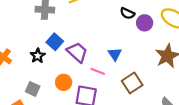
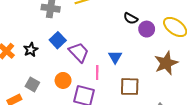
black star: (38, 56) -> (31, 50), moved
pink line: (98, 71) -> (97, 73), turned 64
brown square: (132, 83) -> (130, 87), turned 30

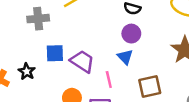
purple circle: (147, 29) -> (131, 34), moved
blue square: (58, 40) -> (55, 53), turned -35

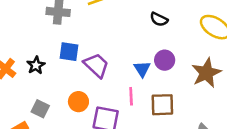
purple circle: (131, 34) -> (165, 60), moved
pink line: (109, 79) -> (131, 96), moved

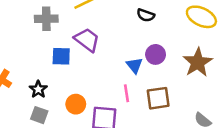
black star: (36, 65) -> (38, 89), moved
purple trapezoid: (96, 65) -> (87, 40), moved

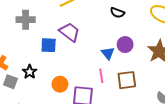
gray cross: (46, 19) -> (26, 20), moved
gray square: (39, 115) -> (10, 82), moved

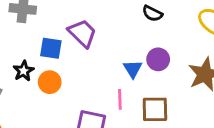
black star: (30, 72) -> (24, 71), moved
orange circle: (60, 84) -> (50, 82), moved

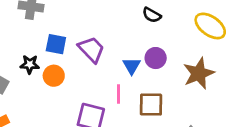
purple trapezoid: (82, 33) -> (91, 49), moved
black star: (24, 71) -> (30, 64), turned 30

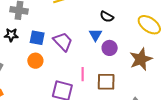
black star: (30, 64) -> (11, 35), moved
blue triangle: (132, 66) -> (95, 35), moved

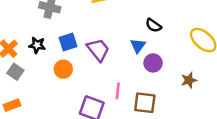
black star: (11, 35) -> (37, 45), moved
blue square: (37, 38) -> (68, 42), turned -35
brown star: (141, 59) -> (189, 80), size x0.6

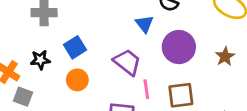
blue triangle: (138, 46) -> (144, 24), moved
purple trapezoid: (98, 50) -> (127, 62), moved
purple circle: (153, 63) -> (179, 47), size x1.5

